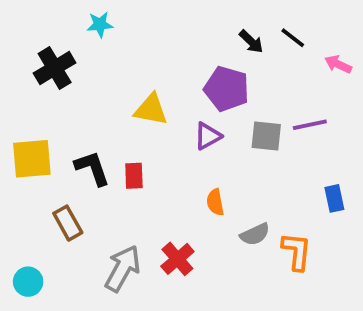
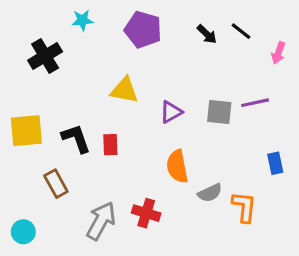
pink arrow: (338, 64) -> (278, 53), turned -95
purple pentagon: (227, 89) -> (143, 30), moved
orange semicircle: (215, 202) -> (177, 166), size x1.5
red cross: (177, 259) -> (146, 213), turned -32

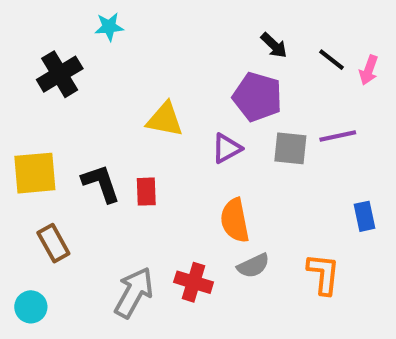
purple pentagon: (143, 30) -> (257, 97), moved
black line: (241, 31) -> (332, 60), moved
brown rectangle: (56, 184) -> (53, 243), moved
gray semicircle: (210, 193) -> (253, 266), moved

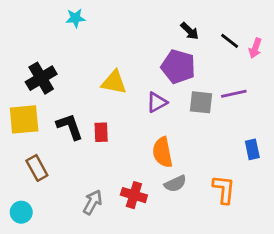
black cross: (60, 74) -> (41, 78), moved
gray arrow: (134, 292) -> (93, 202), size x0.7

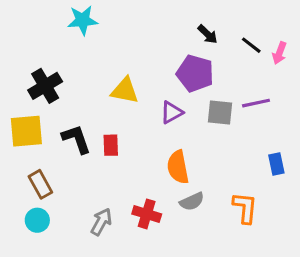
cyan star: (75, 18) -> (83, 20), size x1.4
cyan circle: (21, 212) -> (37, 220), moved

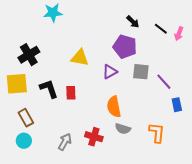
purple line: (256, 103) -> (164, 82), moved, turned 60
gray semicircle: (192, 201) -> (123, 129), turned 42

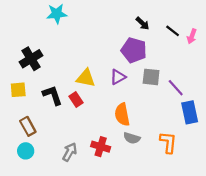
yellow triangle: (80, 58) -> (86, 78), moved
yellow square: (17, 84) -> (18, 90), size x0.7
red rectangle: (71, 93) -> (76, 99), turned -32
blue rectangle: (177, 105) -> (190, 112), size x1.5

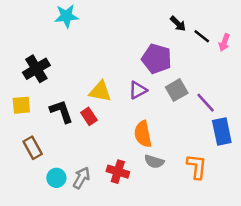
black arrow: (142, 23) -> (178, 24), moved
gray square: (151, 77) -> (177, 90), turned -36
cyan circle: (26, 151) -> (56, 178), moved

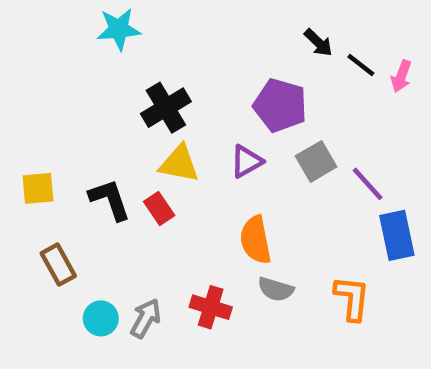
black cross: (36, 69) -> (166, 108), moved

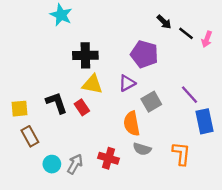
cyan star: (119, 29) -> (61, 15), turned 30
black cross: (166, 108) -> (85, 55), turned 30
gray square: (316, 161) -> (151, 102), moved
yellow square: (38, 188) -> (19, 109), moved

